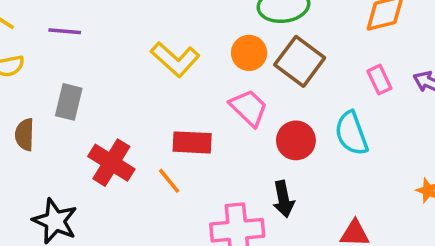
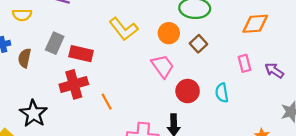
brown square: (300, 61) -> (198, 44), size x0.6
cyan semicircle: (351, 133) -> (222, 93), size x0.7
red rectangle: (192, 142) -> (81, 54), moved
red cross: (111, 163) -> (74, 84), turned 32

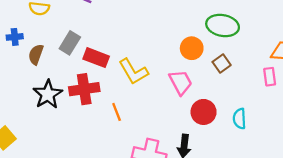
yellow L-shape: (124, 29) -> (133, 72), moved
pink rectangle: (245, 63) -> (270, 77), moved
black star: (33, 113) -> (48, 94), moved

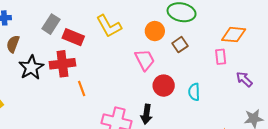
brown semicircle: (36, 54) -> (13, 44), moved
yellow L-shape: (133, 72) -> (109, 26), moved
orange line: (117, 112) -> (82, 89), moved

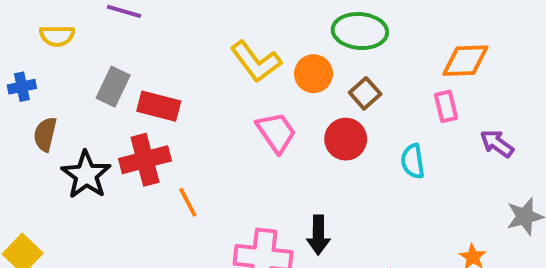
yellow L-shape: (109, 26) -> (256, 62), moved
pink trapezoid: (145, 60) -> (276, 132), moved
red circle: (164, 86) -> (346, 139), moved
cyan semicircle: (194, 92) -> (413, 161), moved

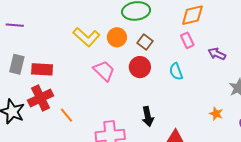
black arrow: (318, 235) -> (148, 116), moved

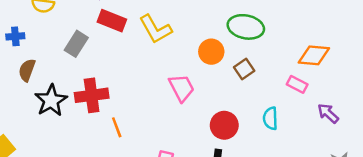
yellow L-shape: (87, 37) -> (155, 29), moved
pink rectangle: (187, 40) -> (297, 84), turned -56
red circle: (140, 67) -> (224, 125), moved
red rectangle: (42, 69) -> (112, 21), moved

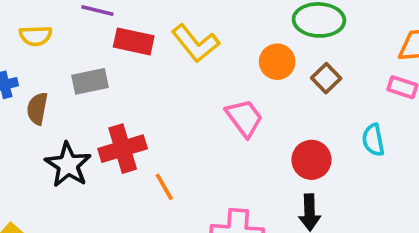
gray rectangle: (76, 44) -> (90, 81), turned 55
brown semicircle: (27, 70) -> (37, 108), moved

